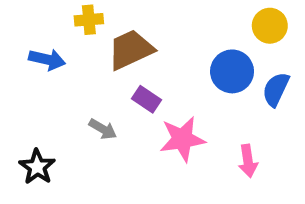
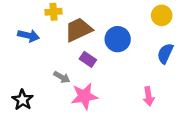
blue circle: (232, 71) -> (118, 39), moved
pink star: (182, 139) -> (84, 96), moved

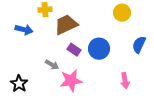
yellow circle: (162, 15) -> (122, 13), moved
blue circle: (118, 39) -> (99, 49), moved

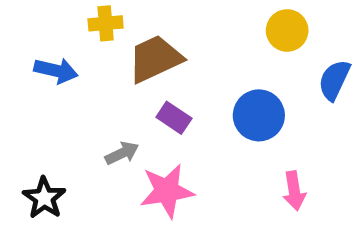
blue semicircle: (139, 45) -> (334, 80), moved
blue circle: (99, 49) -> (259, 115), moved
gray arrow: (52, 65) -> (122, 153), turned -56

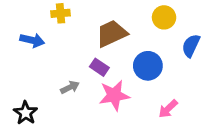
brown trapezoid: (155, 59) -> (112, 34), moved
pink star: (167, 191) -> (114, 95), moved
pink arrow: (294, 191) -> (168, 109), turned 55

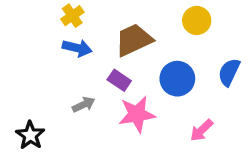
yellow cross: (60, 13) -> (72, 16), turned -30
blue arrow: (32, 40) -> (77, 48), moved
blue semicircle: (191, 46) -> (229, 72), moved

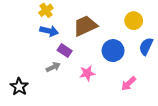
yellow circle: (197, 20) -> (134, 21), moved
purple rectangle: (119, 80) -> (65, 51), moved
pink star: (137, 114) -> (87, 73), size x0.7

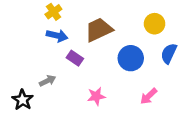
gray arrow: (53, 67) -> (48, 81), moved
pink star: (87, 73) -> (96, 96), moved

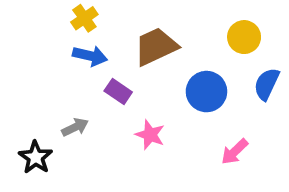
pink star: (96, 96) -> (150, 135), moved, turned 30

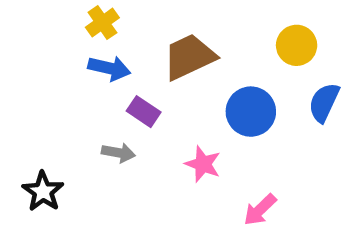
gray arrow: (75, 127) -> (118, 153), moved, turned 36
pink star: (150, 135) -> (203, 164), moved
pink arrow: (235, 152) -> (260, 210), moved

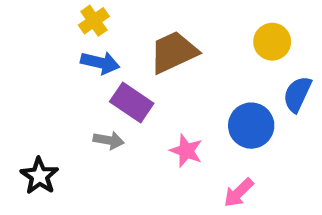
purple rectangle: (144, 112) -> (132, 103), size x1.4
blue circle: (251, 112) -> (251, 126), moved

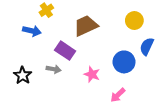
blue arrow: (100, 63) -> (32, 31), moved
black star: (39, 176) -> (23, 75), moved

